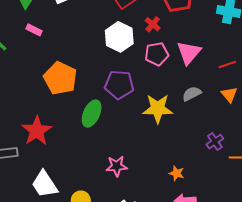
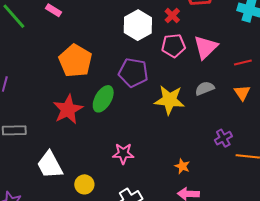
red star: (37, 131) -> (68, 109), moved

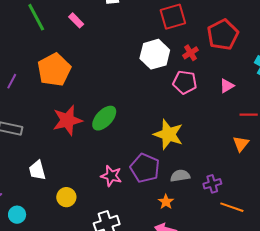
pink triangle: (206, 47) -> (227, 86), moved, size x0.6
orange pentagon: (75, 61) -> (54, 70), moved
purple pentagon: (133, 73) -> (145, 168), moved
gray semicircle: (205, 88) -> (180, 176), moved
white trapezoid: (50, 165) -> (37, 170), size x0.7

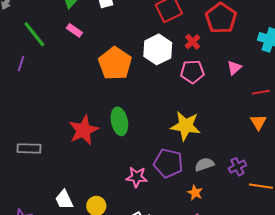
orange pentagon: (54, 70) -> (115, 63), moved
purple line: (12, 81) -> (21, 64), moved
green ellipse: (104, 118) -> (119, 121), turned -44
white trapezoid: (37, 170) -> (64, 200), moved

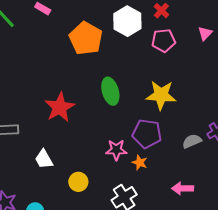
green ellipse: (119, 121) -> (110, 91), moved
gray semicircle: (204, 164) -> (192, 141), moved
orange star: (195, 193) -> (140, 163), moved
white trapezoid: (64, 200) -> (44, 159), moved

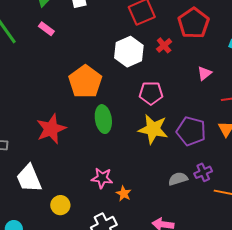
orange pentagon: (86, 38) -> (85, 82), moved
pink pentagon: (163, 41) -> (151, 93), moved
purple pentagon: (147, 134) -> (191, 131), moved
white trapezoid: (44, 159) -> (29, 178), size x1.4

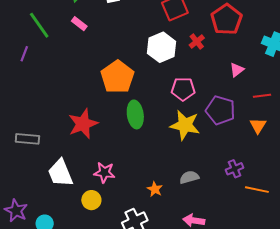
purple pentagon: (191, 131) -> (220, 110), moved
pink star: (102, 178) -> (104, 172), moved
gray semicircle: (178, 179) -> (189, 177), moved

